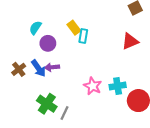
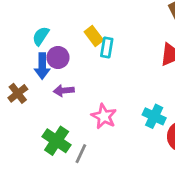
blue arrow: (38, 68) -> (42, 66), moved, turned 36
pink star: (93, 86) -> (104, 116), moved
cyan cross: (118, 86) -> (154, 116), turned 35

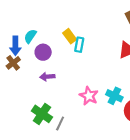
blue arrow: (42, 66) -> (15, 46), moved
brown cross: (18, 93) -> (13, 63), moved
pink star: (104, 116) -> (89, 96), moved

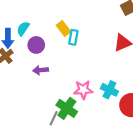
pink star: (89, 96) -> (83, 90), turned -30
green cross: (42, 114) -> (67, 108), moved

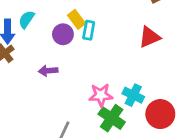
purple circle: (36, 45) -> (63, 34), moved
green cross: (67, 108) -> (112, 118), moved

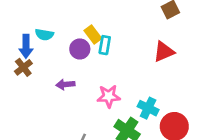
cyan semicircle: (26, 19) -> (44, 35), turned -114
pink star: (101, 95) -> (109, 96), moved

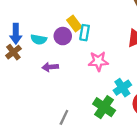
cyan semicircle: (44, 35) -> (39, 39), moved
pink star: (109, 96) -> (98, 61), moved
cyan cross: (148, 108) -> (122, 88), turned 30

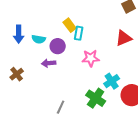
purple circle: (63, 36) -> (58, 46), moved
brown cross: (13, 52) -> (17, 74), moved

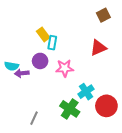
cyan semicircle: (39, 39) -> (12, 66), moved
purple circle: (58, 46) -> (40, 61), moved

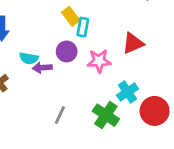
red triangle: (98, 48) -> (133, 43), moved
gray line: (34, 118) -> (60, 115), moved

